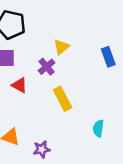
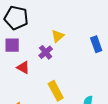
yellow rectangle: (63, 99) -> (56, 91), moved

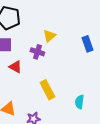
purple cross: (46, 52) -> (37, 52), turned -32

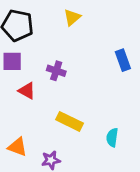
yellow triangle: (49, 36) -> (72, 17), moved
yellow rectangle: (47, 90) -> (70, 121), turned -36

